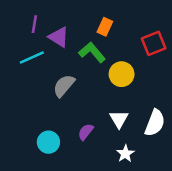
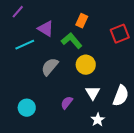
purple line: (34, 24) -> (18, 12), moved, turned 32
yellow circle: (122, 74) -> (86, 65), moved
cyan circle: (48, 142) -> (27, 108), moved

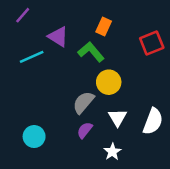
gray semicircle: (50, 67) -> (83, 102), moved
white star: (98, 120) -> (112, 152), moved

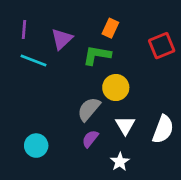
purple line: (23, 15) -> (24, 29), moved, turned -36
purple triangle: (58, 37) -> (62, 39), turned 45
green L-shape: (91, 52) -> (97, 55), turned -40
cyan line: (32, 57) -> (33, 61), turned 45

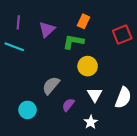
cyan line: (33, 61) -> (14, 47), moved
gray semicircle: (89, 109) -> (51, 85), moved

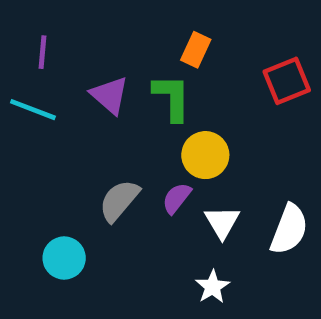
purple triangle: (47, 29) -> (110, 95), moved, turned -36
green L-shape: (73, 42) -> (172, 98), turned 80
purple semicircle: (68, 105) -> (177, 198), moved

